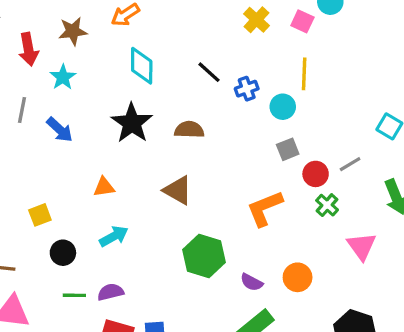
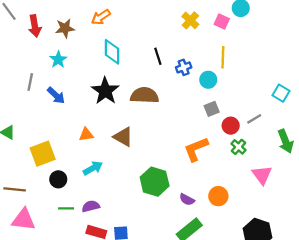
red arrow: (28, 49) -> (35, 26), moved
black line: (209, 72) -> (158, 56), turned 30
brown semicircle: (189, 130) -> (144, 95), size x1.4
brown triangle: (178, 190) -> (123, 137), moved
yellow square: (40, 215) -> (43, 154), size x1.6

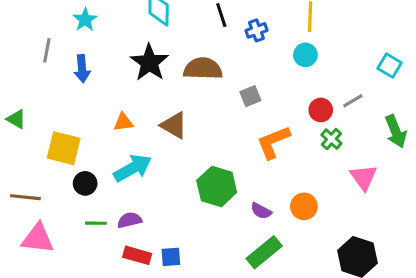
cyan circle: (208, 80) -> (305, 55), moved
blue arrow: (56, 95) -> (82, 69), turned 42
gray square: (212, 109) -> (250, 96), moved
yellow square: (43, 154) -> (64, 148), turned 35
cyan arrow: (93, 168) -> (133, 168), size x1.4

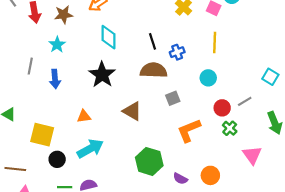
cyan circle: (305, 55) -> (208, 78), moved
brown semicircle: (203, 69) -> (154, 70), moved
brown triangle: (174, 125) -> (132, 111), moved

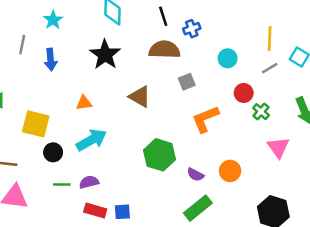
yellow line: (215, 42) -> (270, 39), moved
gray line: (245, 101) -> (270, 68), moved
green cross: (230, 128) -> (261, 112), moved

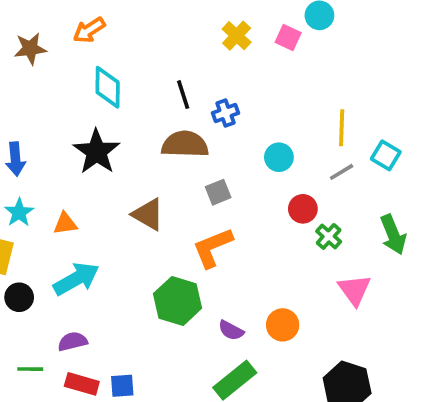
cyan star: (53, 20) -> (19, 212), moved
orange L-shape: (205, 119) -> (213, 248), moved
green line: (62, 185) -> (30, 369), moved

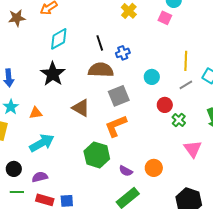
pink square: (288, 37) -> (165, 18), moved
cyan diamond: (108, 87) -> (59, 39), turned 60
gray square: (218, 192) -> (119, 96), size x1.5
black circle: (19, 297) -> (14, 169), moved

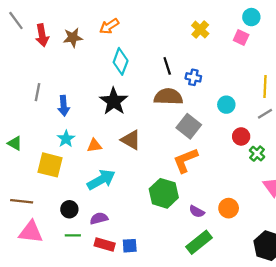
cyan diamond: (59, 39) -> (121, 61), turned -40
blue cross: (123, 53) -> (193, 77), turned 32
gray square: (119, 96) -> (189, 126), turned -30
brown triangle: (81, 108) -> (131, 140), moved

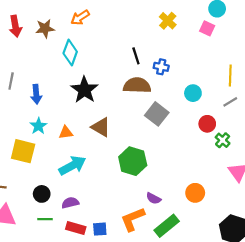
cyan diamond: (121, 61) -> (70, 53), moved
orange L-shape: (185, 160) -> (133, 219), moved
green hexagon: (164, 193) -> (133, 161), moved
purple semicircle: (197, 212) -> (154, 198), moved

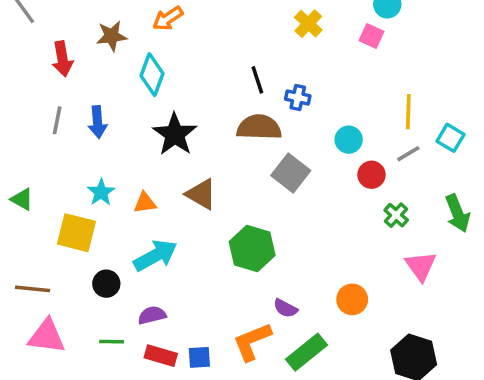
red arrow: (15, 26) -> (62, 59), moved
blue arrow: (36, 94) -> (98, 122), moved
red circle: (207, 124) -> (371, 175), moved
black circle: (42, 194) -> (106, 284), moved

